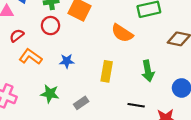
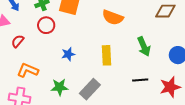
orange L-shape: (30, 57) -> (28, 70), moved
gray rectangle: (81, 103) -> (90, 89), size x1.5

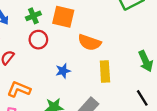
orange semicircle: (113, 17) -> (89, 42), moved
black line: (140, 80) -> (142, 98), turned 63

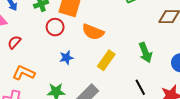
red circle: (38, 40) -> (55, 27), moved
yellow rectangle: (105, 71) -> (106, 60), turned 36

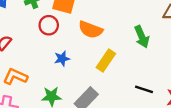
green arrow: (145, 52) -> (142, 37), moved
black line: (140, 87) -> (144, 89), turned -42

